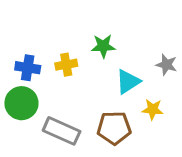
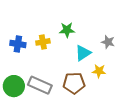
green circle: (21, 103) -> (14, 86), moved

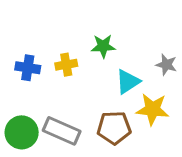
yellow star: (99, 71) -> (153, 109), size x1.5

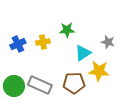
blue cross: (28, 68) -> (18, 44), turned -35

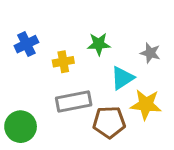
gray star: (108, 42) -> (150, 53), moved
blue cross: (18, 44) -> (26, 44), moved
gray rectangle: (40, 85) -> (74, 102), moved, turned -35

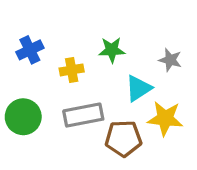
green circle: (21, 127) -> (23, 117), moved

